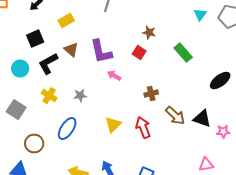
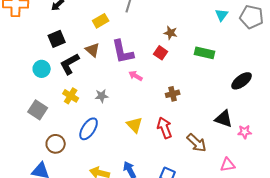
yellow rectangle: (66, 21) -> (101, 21), moved
green rectangle: (183, 53) -> (205, 53), turned -36
brown arrow: (175, 116) -> (197, 143), moved
yellow triangle: (113, 125) -> (135, 125), turned -30

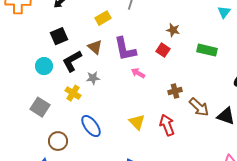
gray star: (102, 96) -> (93, 78), moved
blue ellipse: (89, 129) -> (91, 126), turned -70
brown arrow: (197, 143) -> (199, 107), moved

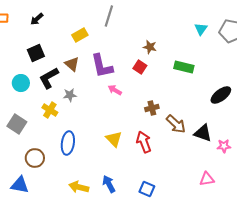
blue ellipse: (91, 126) -> (68, 143), turned 45

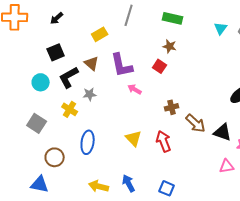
green rectangle: (184, 67) -> (173, 18), moved
pink triangle: (207, 179) -> (227, 166), moved

